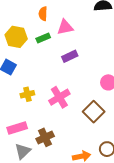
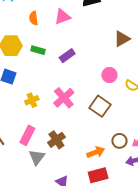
pink triangle: (65, 27) -> (63, 17), moved
green rectangle: (43, 38) -> (38, 50), moved, turned 48
pink rectangle: (17, 128) -> (27, 135), turned -36

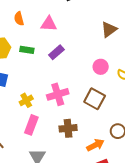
pink triangle: (63, 17) -> (49, 24), moved, turned 30
pink cross: (64, 98) -> (58, 94), turned 30
pink rectangle: (27, 135) -> (31, 125), moved
brown cross: (56, 140) -> (68, 128), moved, turned 36

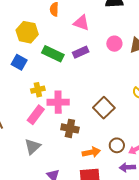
green rectangle: (27, 50) -> (53, 54), moved, size x1.5
pink circle: (101, 67) -> (114, 44), moved
pink cross: (58, 94) -> (58, 102), moved

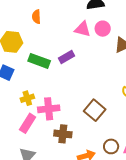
pink triangle: (81, 23) -> (83, 29), moved
pink circle: (114, 44) -> (103, 29), moved

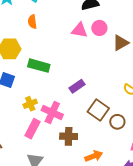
purple rectangle: (66, 57) -> (77, 86), moved
pink cross: (49, 109) -> (52, 112), turned 35
brown circle: (111, 146) -> (117, 122), moved

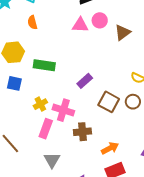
brown circle: (117, 122) -> (133, 102), moved

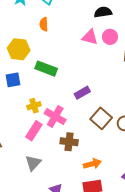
blue square: (14, 83) -> (13, 80), turned -35

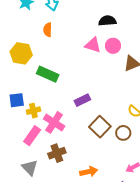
blue square: (13, 80) -> (17, 100), moved
brown cross: (69, 142) -> (57, 153), moved, turned -30
gray triangle: (33, 163) -> (30, 168), turned -30

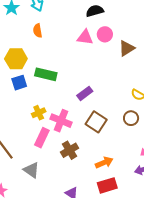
blue square: (17, 100) -> (19, 83), moved
brown square: (100, 127) -> (96, 122), moved
gray triangle: (30, 168) -> (31, 170), moved

